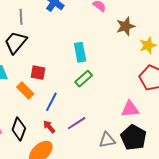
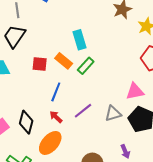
orange rectangle: (25, 90) -> (64, 61), moved
gray triangle: (107, 140) -> (113, 114), moved

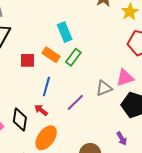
gray triangle: (113, 114) -> (104, 88), moved
red arrow: (56, 117) -> (41, 110), moved

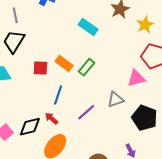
cyan rectangle: (65, 32) -> (88, 27), moved, turned -36
pink triangle: (125, 78) -> (136, 78), moved
black diamond: (20, 120) -> (30, 127), turned 65

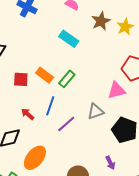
yellow star: (145, 25) -> (125, 27), moved
blue line: (58, 95) -> (50, 106), moved
red arrow: (51, 118) -> (28, 114), moved

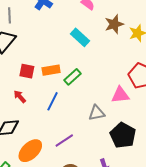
orange rectangle: (45, 75) -> (51, 70), turned -54
red arrow: (28, 114) -> (20, 97), moved
purple line: (66, 124) -> (64, 140), moved

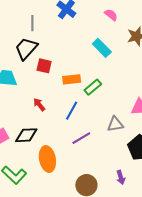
red square: (27, 71) -> (44, 66), moved
purple line: (64, 140) -> (81, 138), moved
orange ellipse: (30, 151) -> (47, 159), turned -60

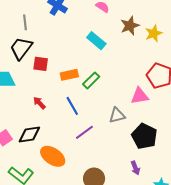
blue line: (72, 111) -> (72, 106), turned -54
orange ellipse: (47, 159) -> (53, 156), turned -40
purple arrow: (121, 177) -> (135, 168), moved

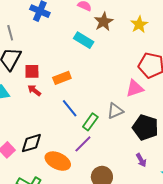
brown star: (130, 26) -> (104, 22), moved
green rectangle: (91, 80) -> (90, 122), moved
red arrow: (39, 103) -> (34, 90), moved
purple line: (84, 132) -> (83, 144), moved

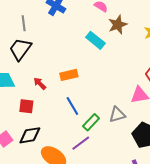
red square: (32, 71) -> (26, 106), moved

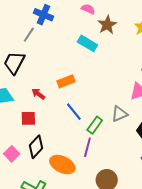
gray line: (24, 23) -> (29, 35), moved, turned 49
black diamond: (30, 135) -> (36, 147), turned -30
purple line: (81, 143) -> (87, 147), turned -30

